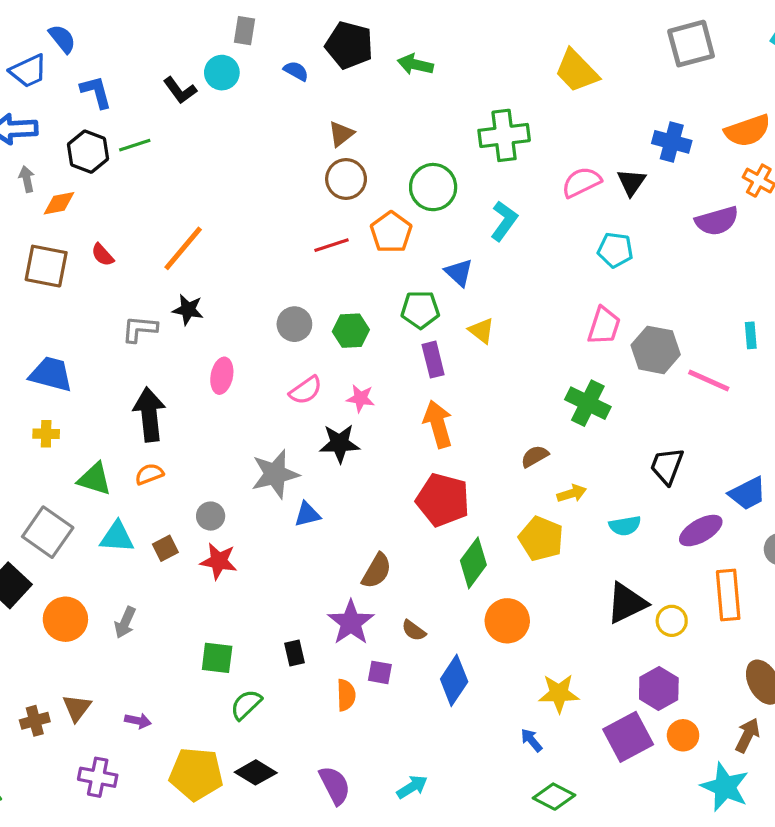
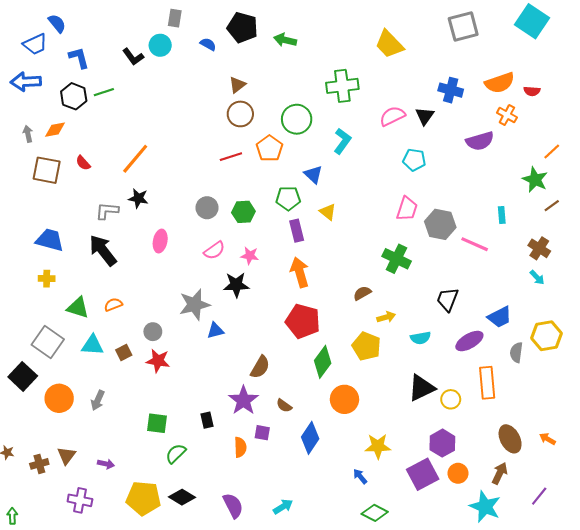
gray arrow: (27, 179) -> (28, 134), moved
black arrow: (149, 414) -> (103, 250), moved, turned -32

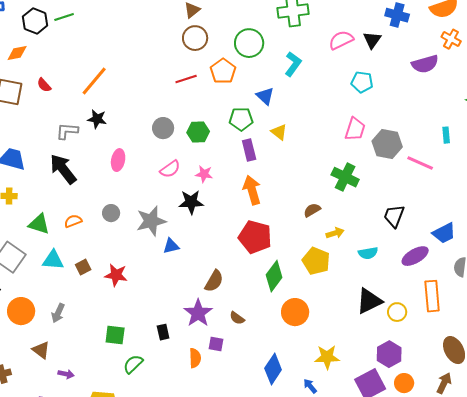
gray circle: (153, 332) -> (111, 213), moved
blue diamond: (310, 438) -> (273, 369), moved
brown triangle: (66, 456) -> (41, 350), moved, turned -30

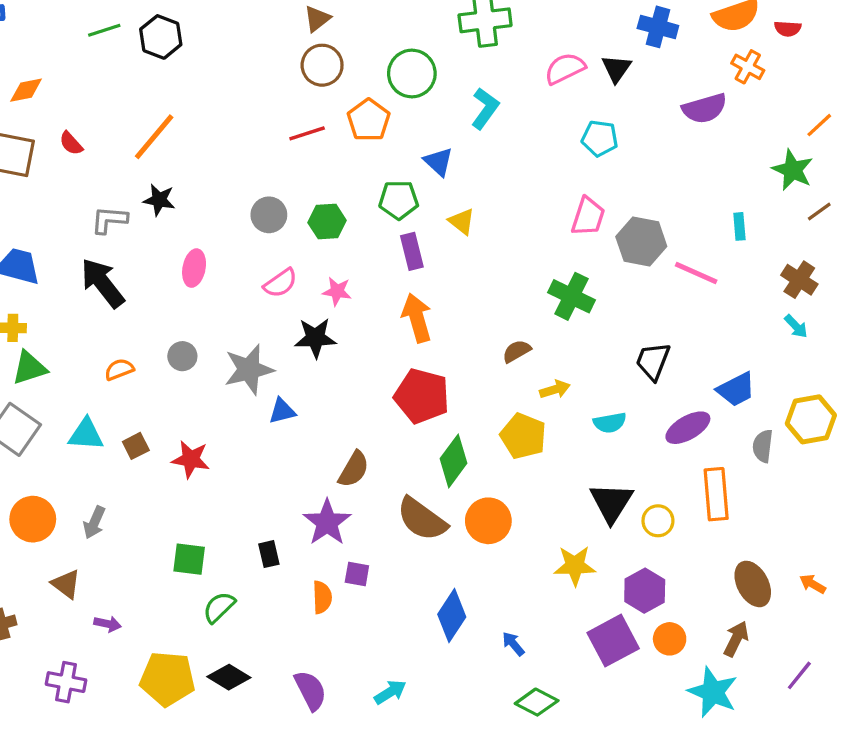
black hexagon: (35, 21) -> (161, 37), moved
green triangle: (39, 224) -> (29, 368), moved, turned -35
black triangle: (369, 301) -> (611, 503), turned -32
brown semicircle: (237, 318) -> (422, 519), moved, size x2.0
yellow star: (327, 357) -> (575, 566), moved

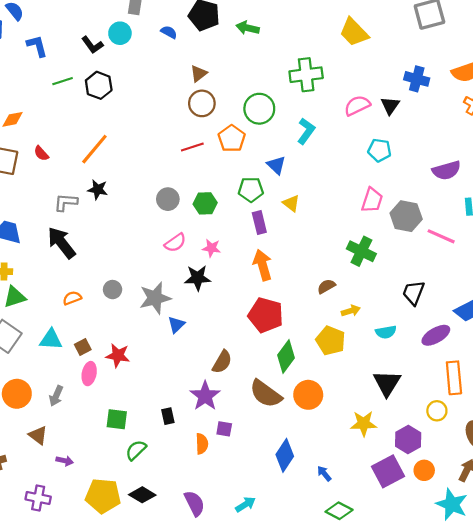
purple semicircle: (705, 108) -> (446, 170), moved
pink ellipse: (194, 268) -> (89, 374), moved
blue triangle: (282, 411) -> (176, 325), turned -30
yellow circle: (658, 521) -> (437, 411), moved

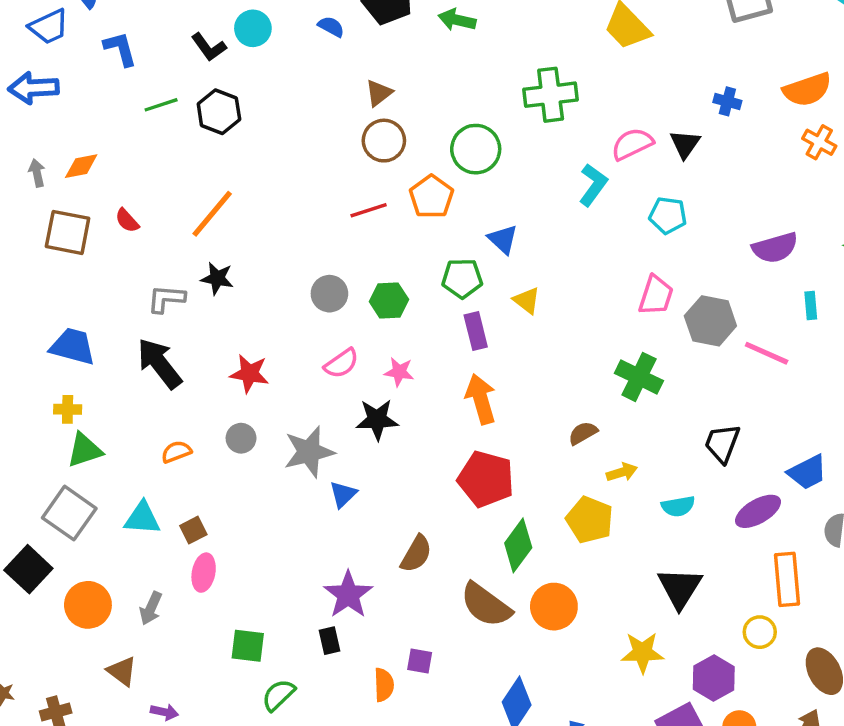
blue cross: (417, 79) -> (727, 101), size x0.7
cyan L-shape: (306, 131) -> (593, 185), moved
red star: (118, 355) -> (250, 374), moved
purple star: (205, 396) -> (348, 595), moved

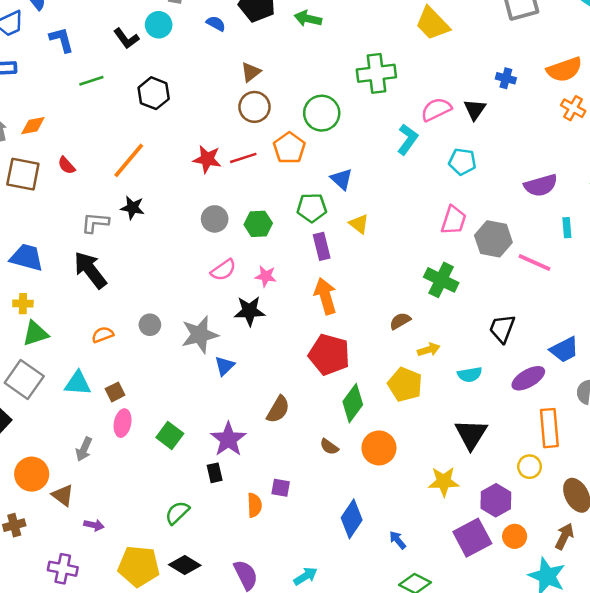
black hexagon: (219, 112) -> (154, 93), moved
red star: (250, 374) -> (207, 159), moved
orange circle: (88, 605) -> (32, 474), moved
brown semicircle: (486, 605) -> (329, 447), size x0.5
green square: (248, 646) -> (170, 436), moved, turned 30

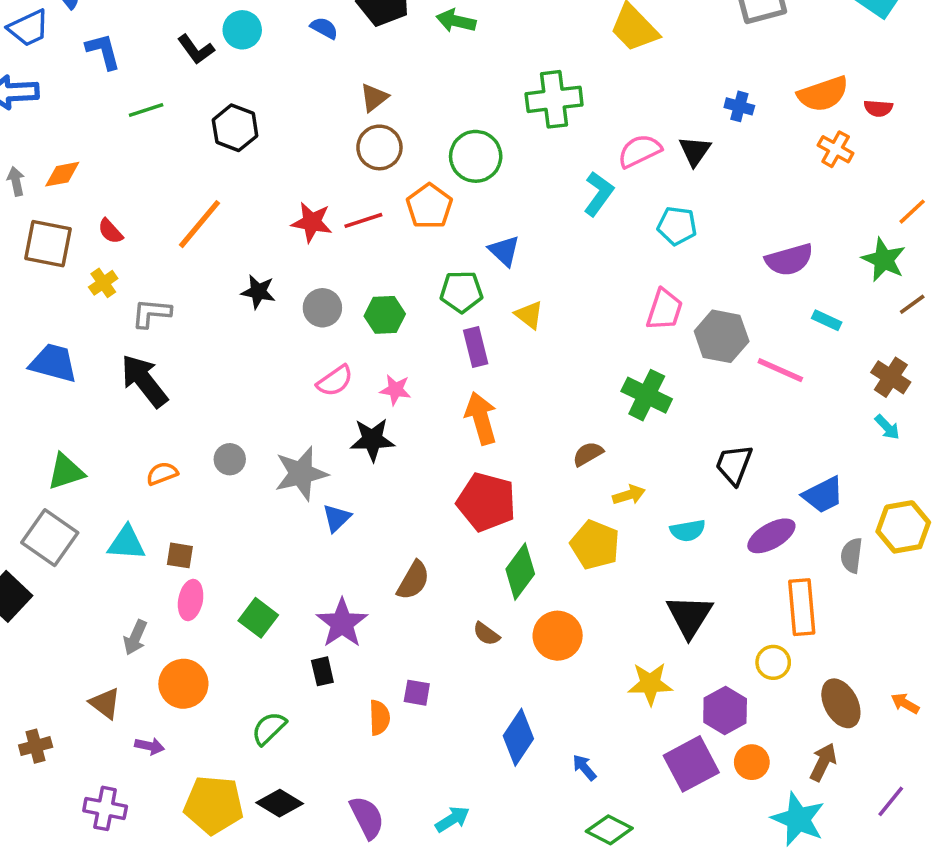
black star: (132, 208) -> (258, 292), moved
cyan rectangle: (567, 228) -> (827, 320), turned -60
yellow cross: (23, 304) -> (103, 283), moved, turned -36
brown square: (115, 392) -> (180, 555), turned 36
orange circle: (32, 474) -> (183, 684), moved

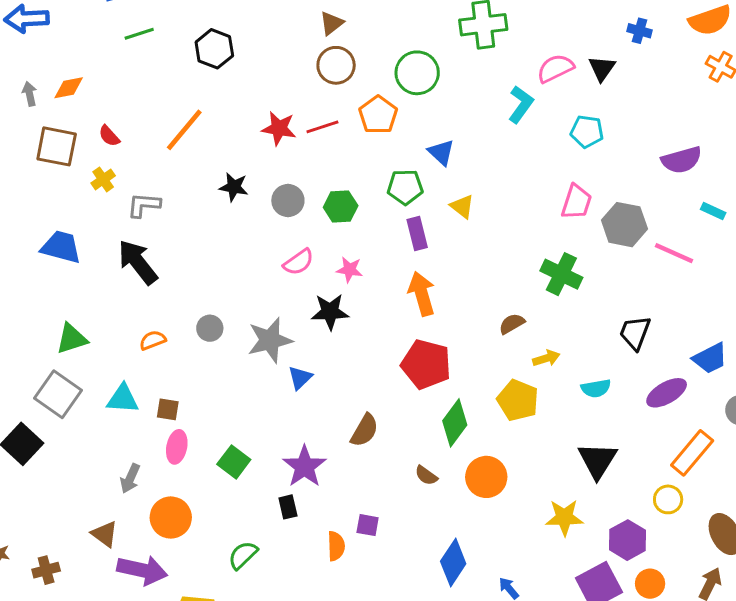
orange rectangle: (802, 607) -> (692, 453), turned 45
purple arrow: (150, 746) -> (142, 570), size x2.0

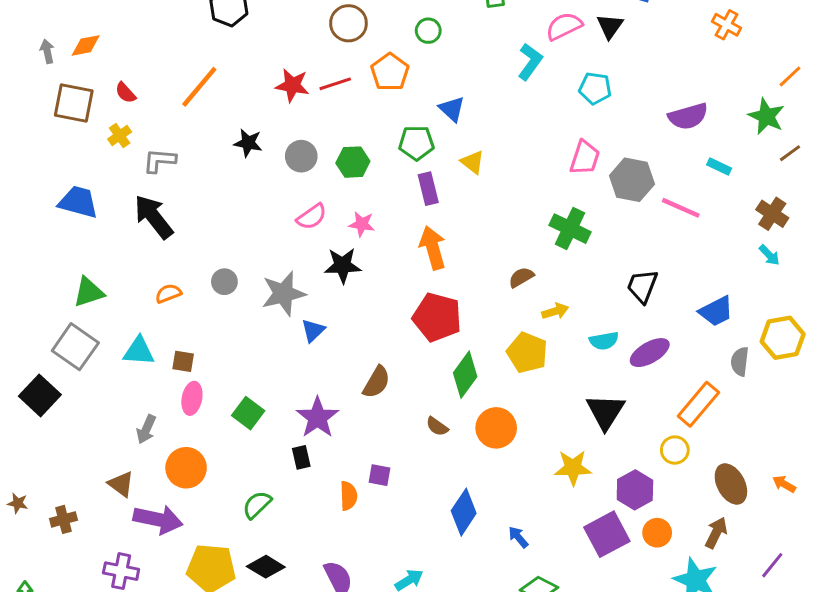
green circle: (417, 73) -> (428, 31), size x0.6
purple ellipse: (667, 393) -> (650, 353), moved

